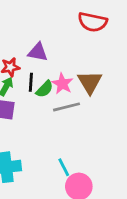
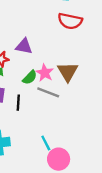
black line: (31, 82) -> (18, 103), moved
gray line: (66, 107) -> (48, 92), turned 35

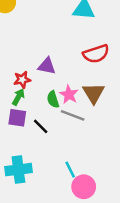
red semicircle: (70, 21) -> (96, 54), moved, turned -30
green semicircle: (30, 77) -> (53, 99), turned 119
black line: (18, 103) -> (41, 126), turned -49

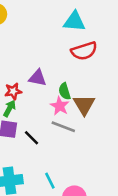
red semicircle: (96, 54) -> (84, 51), moved
green semicircle: (53, 99) -> (65, 91), moved
cyan line: (70, 170) -> (50, 181), moved

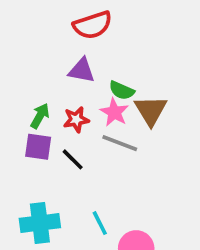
red semicircle: (84, 51) -> (93, 25), moved
red star: (13, 91) -> (76, 120), moved
green semicircle: (65, 91) -> (122, 90), turned -49

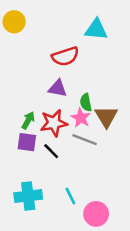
green semicircle: (122, 90) -> (86, 102), turned 54
red star: (76, 120) -> (54, 123), size x1.5

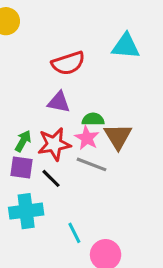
cyan triangle: (96, 29) -> (126, 46), moved
green semicircle: (86, 102) -> (93, 119), turned 102
cyan cross: (28, 196) -> (26, 211), moved

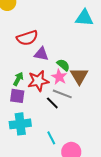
red semicircle: (68, 63) -> (27, 38), moved
green semicircle: (93, 119) -> (63, 65), turned 40
black line: (51, 178) -> (52, 103), moved

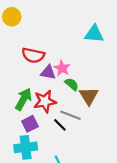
red semicircle: (27, 38) -> (33, 55), turned 30
pink star: (59, 77) -> (62, 68), moved
green arrow: (18, 79) -> (23, 99), size x1.5
purple square: (17, 96) -> (30, 124), moved, turned -35

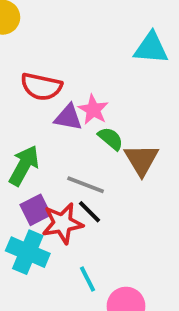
red star: (45, 101) -> (62, 223), moved
gray line: (71, 115) -> (86, 185), moved
cyan cross: (26, 147) -> (28, 252), turned 30

